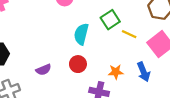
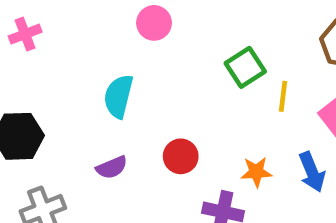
cyan semicircle: (81, 34) -> (118, 96), moved
yellow line: (129, 34) -> (283, 96), turned 72

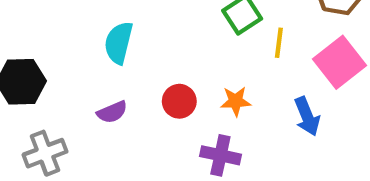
orange star: (256, 172) -> (236, 101), moved

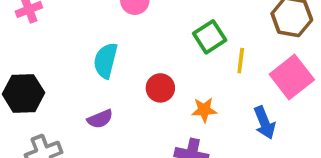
red circle: (179, 101) -> (160, 88), moved

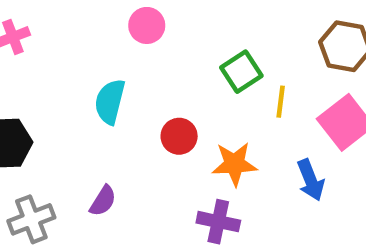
orange star: (204, 110) -> (234, 164), size x1.4
purple semicircle: (100, 119) -> (103, 201), moved, turned -35

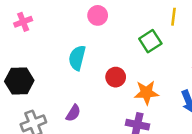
yellow line: (281, 102) -> (173, 17), moved

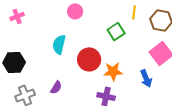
red circle: (116, 77) -> (89, 59), size x1.5

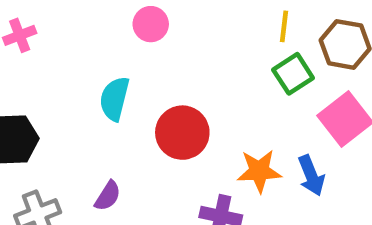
green square: (116, 31) -> (293, 74), moved
orange star: (113, 71) -> (259, 171), moved

